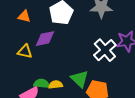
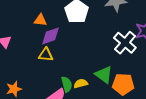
purple diamond: (45, 39) -> (50, 36), moved
green semicircle: (42, 84) -> (67, 84), turned 77

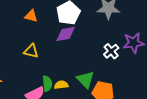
purple diamond: (50, 36) -> (66, 34), moved
white cross: (125, 43) -> (111, 51), size x0.7

